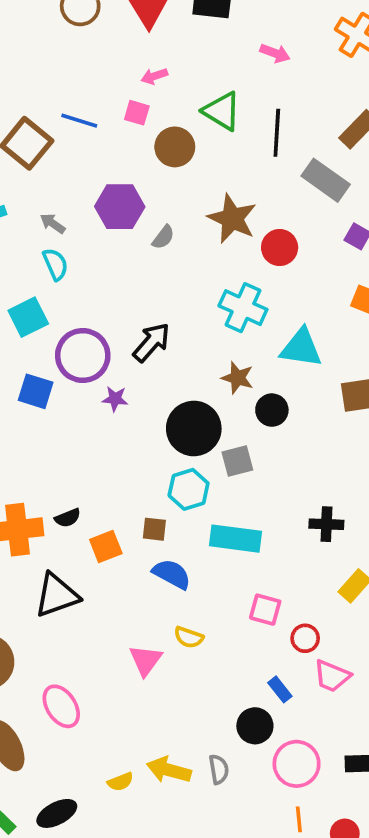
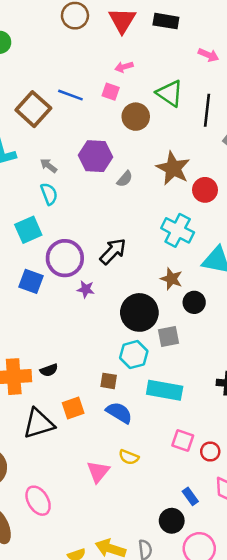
orange square: (106, 547) -> (73, 408), moved
red circle: (305, 638) -> (210, 452), moved

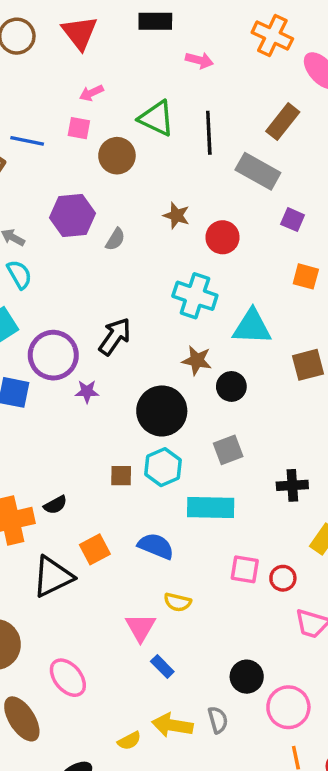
black rectangle: (166, 21) -> (155, 21), moved
brown star: (173, 168) -> (176, 216), size x0.6
gray square: (168, 336) -> (228, 450), moved
brown square: (109, 381) -> (121, 476), moved
blue rectangle: (190, 496) -> (162, 666), moved

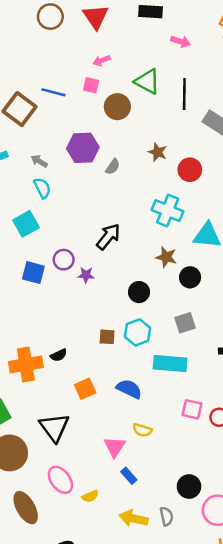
purple circle: (53, 355) -> (64, 260), moved, size x0.6
black circle: (162, 411) -> (139, 292), size x0.6
black triangle: (53, 577) -> (54, 427), moved, turned -44
yellow semicircle: (129, 741) -> (90, 496), moved

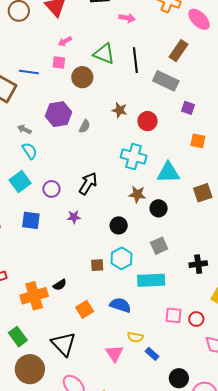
purple circle: (64, 260) -> (51, 189), moved
blue rectangle: (129, 476) -> (152, 354), moved

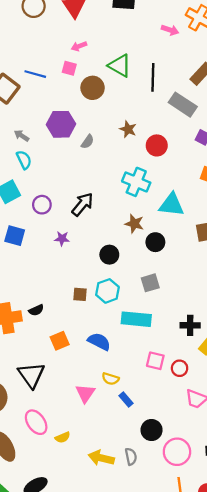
pink arrow: (127, 18) -> (170, 30), moved
black cross: (198, 264) -> (190, 325), moved

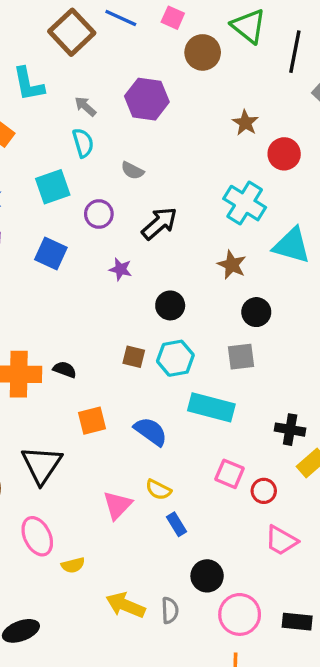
gray semicircle: (87, 142) -> (132, 171), moved, turned 72
black circle: (155, 242) -> (256, 312), moved
black circle: (109, 255) -> (170, 305), moved
black semicircle: (36, 310) -> (65, 370), turned -144

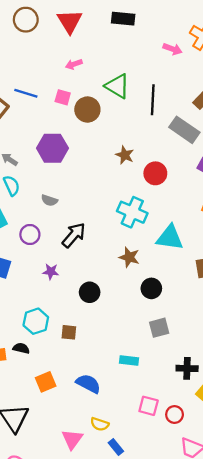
pink square: (173, 18) -> (63, 97), moved
gray square: (241, 357) -> (159, 328), moved
cyan hexagon: (175, 358) -> (36, 321), moved
cyan rectangle: (211, 407) -> (129, 360), size x0.6

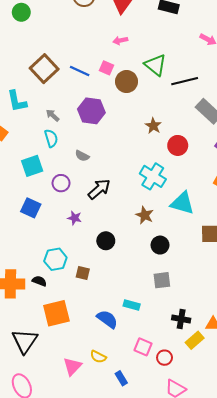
blue line: (26, 93) -> (80, 71), moved
black line: (153, 100) -> (185, 81), turned 65
orange square: (46, 382) -> (56, 313), size x1.5
blue semicircle: (88, 384) -> (107, 319), moved
blue rectangle: (116, 447) -> (121, 378), moved

